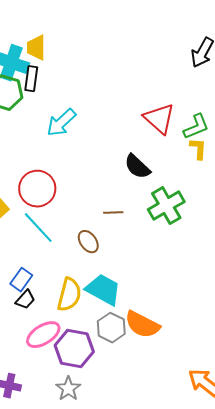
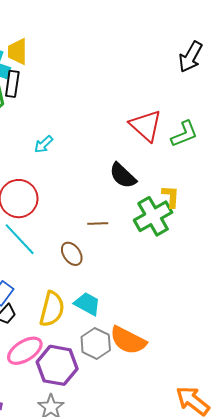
cyan arrow: (61, 123) -> (44, 144), moved, size x0.6
yellow L-shape: (198, 149) -> (171, 196), moved
cyan trapezoid: (103, 290) -> (87, 304), size x0.7

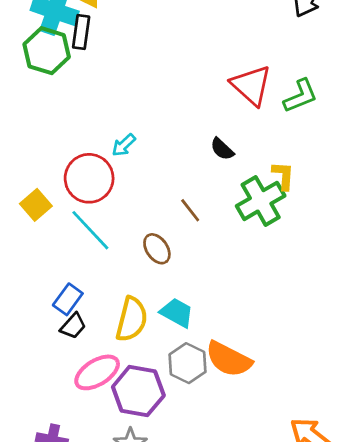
cyan arrow: (44, 144) -> (124, 145), moved
black semicircle: (123, 176) -> (222, 149), size x0.7
brown line: (98, 224) -> (190, 210), turned 54

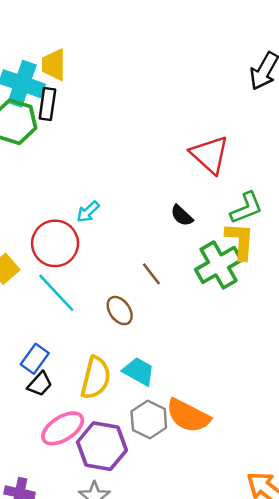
green L-shape: (301, 96) -> (246, 208), moved
yellow L-shape: (283, 176) -> (240, 241), size x1.4

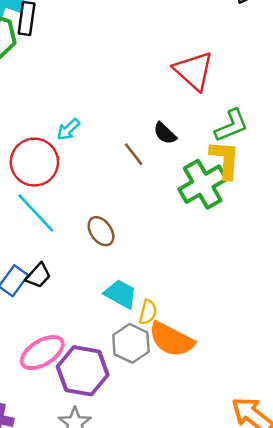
brown line: (151, 274) -> (134, 154), moved
yellow semicircle: (96, 378) -> (148, 312), moved, size x0.6
black trapezoid: (40, 384) -> (38, 276), moved

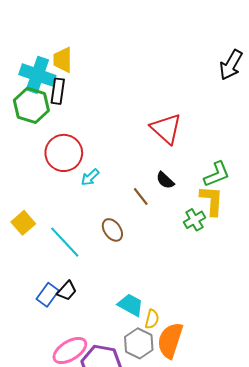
red triangle: (194, 71) -> (166, 129), moved
red circle: (34, 162) -> (64, 153), moved
green cross: (203, 184) -> (194, 220), size x0.6
brown ellipse: (101, 231) -> (112, 230), moved
orange semicircle: (171, 339) -> (170, 340), turned 81

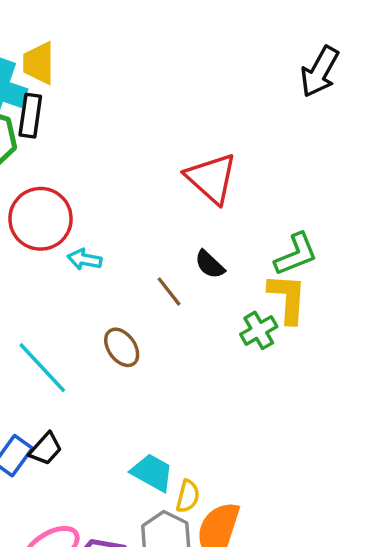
cyan arrow: (90, 177) -> (84, 259), turned 54

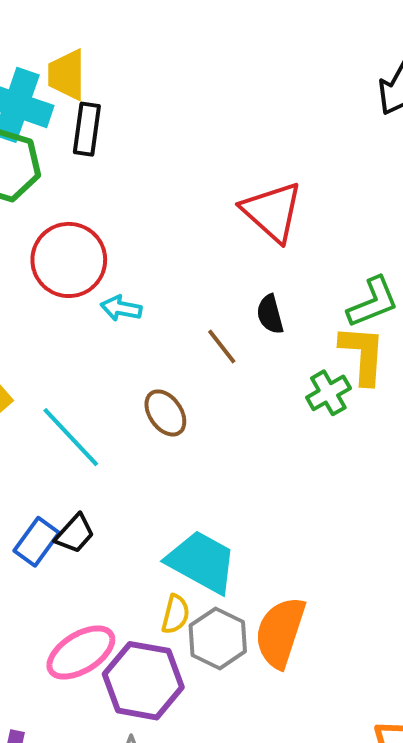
black rectangle: (30, 116) -> (87, 129), moved
black semicircle: (210, 264) -> (270, 314), turned 32
cyan trapezoid: (152, 473) -> (202, 562), size x1.4
yellow semicircle: (188, 496) -> (175, 614), moved

